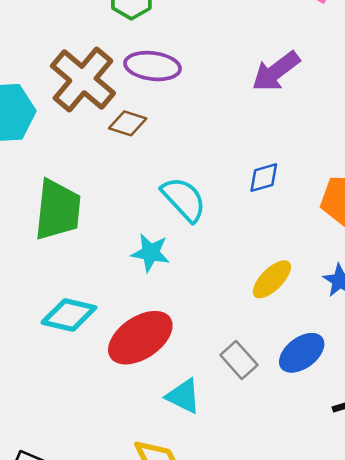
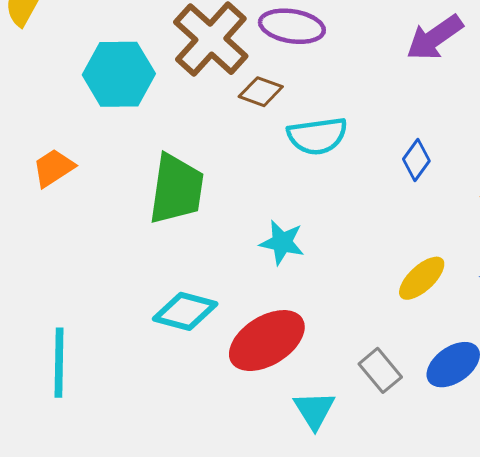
blue diamond: (264, 178) -> (416, 160), turned -40
cyan semicircle: (184, 199) -> (317, 136), moved, turned 123
cyan triangle: (183, 396) -> (314, 410), turned 30

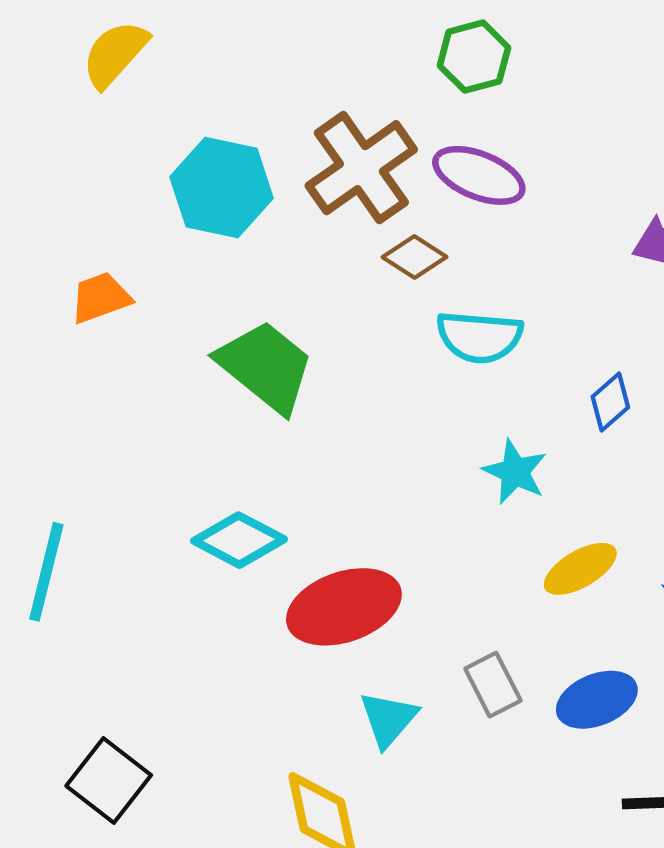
green trapezoid: (176, 189) -> (266, 366), turned -72
cyan star: (282, 242) -> (515, 472), moved

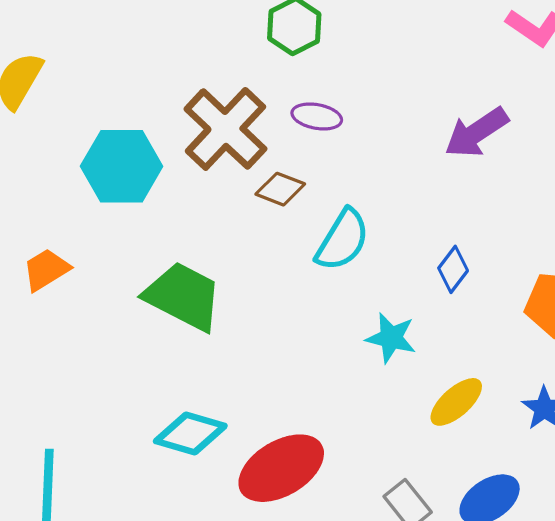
purple ellipse: (479, 175) -> (317, 116), size x0.7
cyan semicircle: (479, 337) -> (343, 240), turned -52

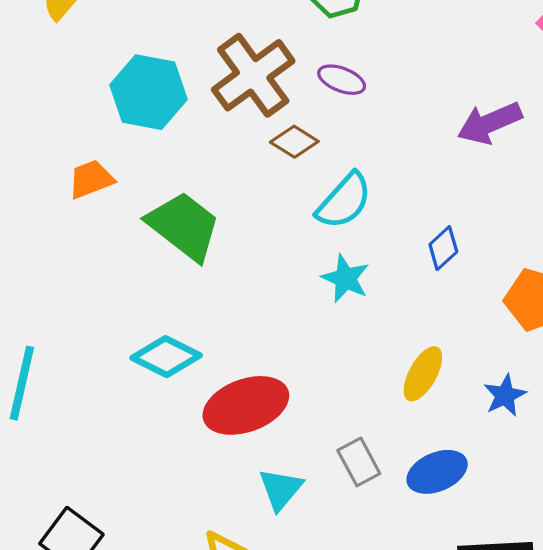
orange trapezoid: (46, 270) -> (91, 179), moved
cyan star: (391, 338) -> (346, 278), moved
yellow ellipse: (456, 402) -> (423, 374), turned -30

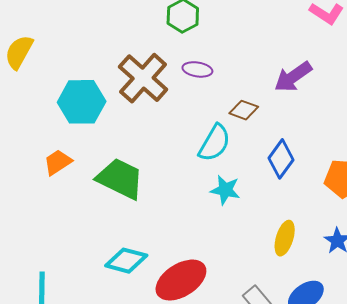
brown diamond: (294, 142) -> (244, 110), moved
blue diamond: (443, 248) -> (281, 159), size x1.4

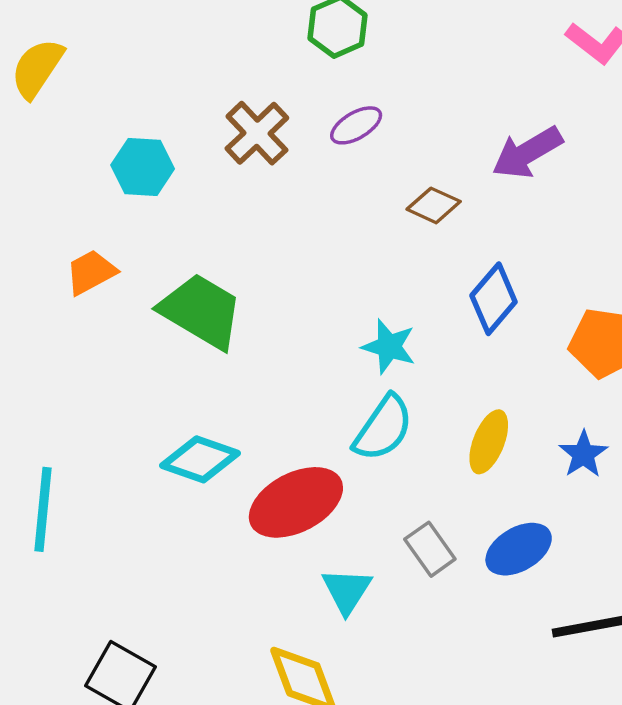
purple ellipse: (197, 69) -> (356, 125), turned -44
brown cross: (143, 78) -> (257, 133), size x0.7
cyan hexagon: (82, 102) -> (143, 167), size x0.7
cyan semicircle: (215, 143) -> (383, 428), moved

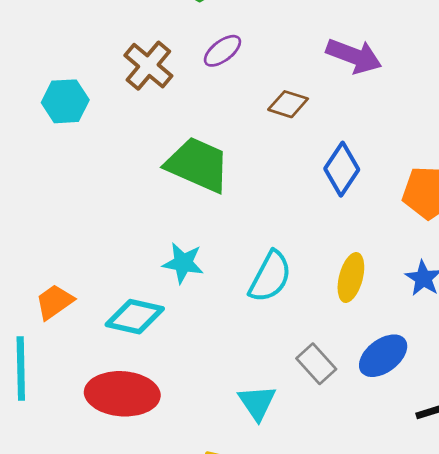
purple arrow: (527, 153) -> (354, 56), turned -122
orange trapezoid: (91, 272) -> (55, 302), moved
green trapezoid: (201, 311) -> (198, 165), moved
cyan star: (389, 347) -> (183, 263), moved
red ellipse: (296, 502) -> (122, 394), moved, turned 38

